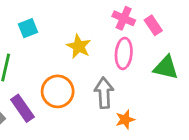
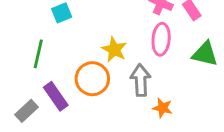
yellow star: (79, 46) -> (114, 49), moved
orange star: (125, 120) -> (163, 108), turned 30

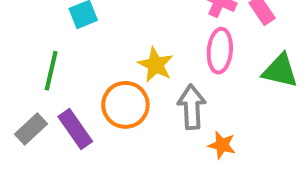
gray rectangle: (27, 111) -> (31, 129), moved

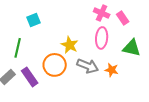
gray arrow: (192, 107) -> (88, 66), turned 115
orange star: (222, 145) -> (112, 70), moved

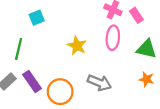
orange circle: (55, 65) -> (60, 92), moved
gray arrow: (88, 66) -> (99, 83), moved
orange star: (112, 70) -> (146, 79), moved

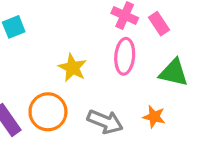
orange star: (146, 79) -> (154, 117), moved
orange circle: (60, 92) -> (48, 112), moved

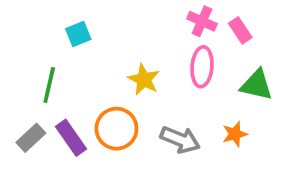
orange star: (154, 117) -> (235, 134), turned -30

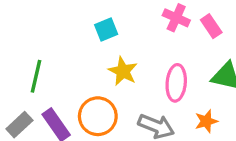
cyan square: (78, 34) -> (106, 29), moved
pink ellipse: (202, 67) -> (176, 83), moved

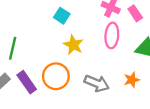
cyan square: (106, 29) -> (62, 16), turned -35
pink ellipse: (176, 83) -> (112, 35), moved

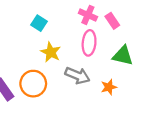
gray arrow: (97, 83) -> (77, 75), moved

